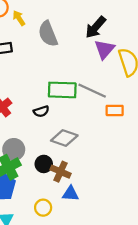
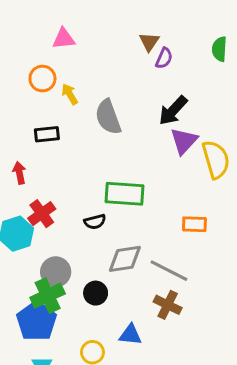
gray line: (92, 91) -> (169, 271), moved
gray diamond: (64, 138) -> (125, 259), turned -30
brown cross: (60, 172) -> (168, 305), moved

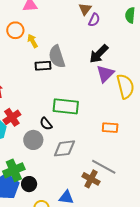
black rectangle: (47, 134) -> (43, 66), moved
black semicircle: (95, 222) -> (46, 124), turned 64
gray line: (169, 271) -> (104, 167), moved
gray circle: (56, 272) -> (33, 140), moved
black circle: (96, 293) -> (29, 184), moved

